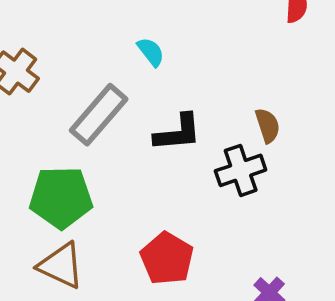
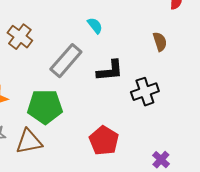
brown semicircle: (268, 126) -> (160, 42), moved
brown triangle: (61, 266) -> (29, 142), moved, turned -36

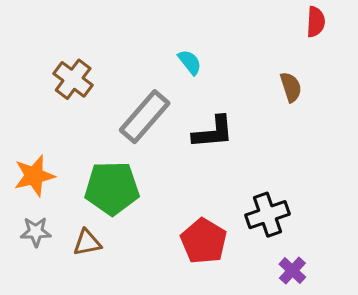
black cross: (145, 92) -> (267, 215), moved
brown triangle: (29, 142) -> (87, 243), size x0.7

